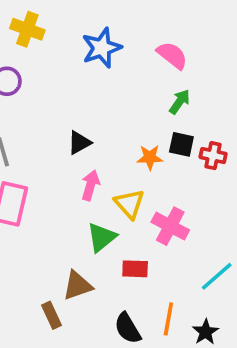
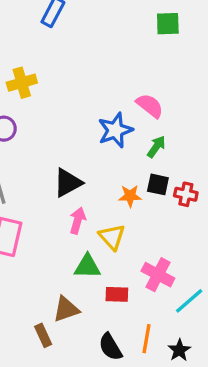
yellow cross: (27, 29) -> (22, 83), turned -36
blue star: (102, 48) -> (115, 130), moved
black triangle: (79, 143) -> (68, 183), size x1.4
pink cross: (170, 226) -> (158, 275), moved
green triangle: (102, 237) -> (87, 266), turned 40

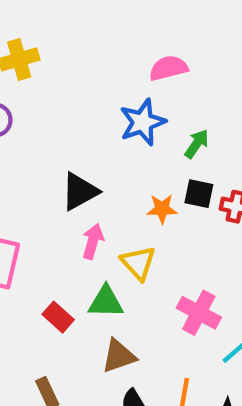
pink semicircle: (150, 106) -> (169, 68), moved, turned -52
red rectangle: (117, 294) -> (58, 317), moved, turned 40
brown triangle: (66, 309) -> (119, 356), moved

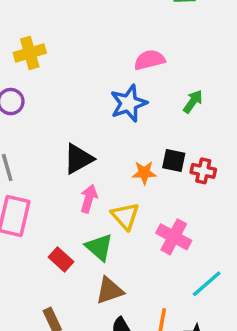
green arrow: (197, 144) -> (193, 102), moved
green triangle: (106, 302) -> (99, 247), turned 40
pink cross: (199, 313) -> (174, 237), moved

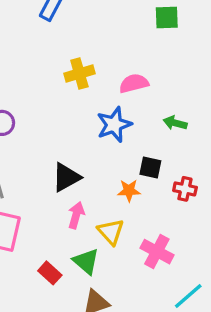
yellow cross: (30, 53) -> (79, 74), moved
green arrow: (193, 102) -> (175, 123), turned -110
black square: (174, 161) -> (150, 167), moved

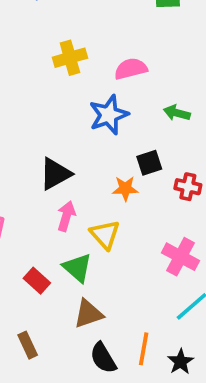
black square: (150, 167) -> (149, 163), turned -30
pink cross: (157, 252) -> (181, 257), moved

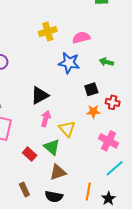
blue star: (109, 115) -> (69, 63), turned 30
orange star: (125, 188) -> (93, 112), moved
black semicircle: (103, 358) -> (54, 197), moved, turned -48

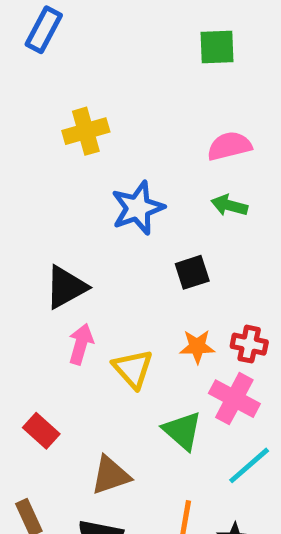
pink semicircle: (81, 38) -> (229, 146), moved
blue star: (69, 63) -> (138, 208), turned -30
red cross: (113, 102) -> (249, 344), moved
orange star: (93, 112) -> (197, 347), moved
green triangle: (52, 147) -> (182, 431), moved

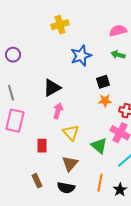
orange star: (197, 347) -> (105, 101), moved
yellow triangle: (133, 369) -> (71, 133), moved
red rectangle: (41, 431) -> (42, 146), turned 48
brown triangle: (111, 475) -> (70, 164), turned -30

